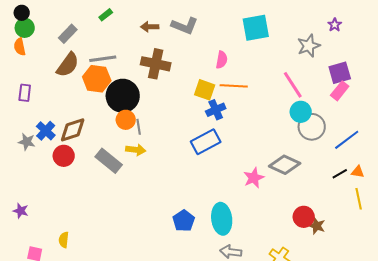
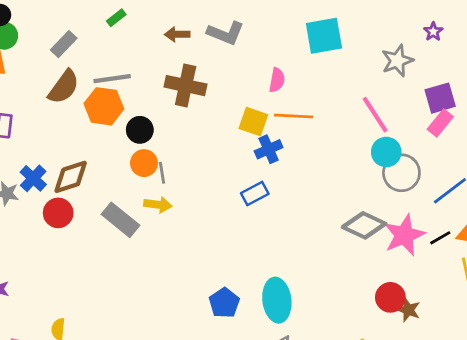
black circle: (123, 96) -> (140, 130), size x0.6
blue rectangle: (206, 142) -> (255, 194), size x0.7
pink star: (254, 178) -> (404, 235), moved, size x1.4

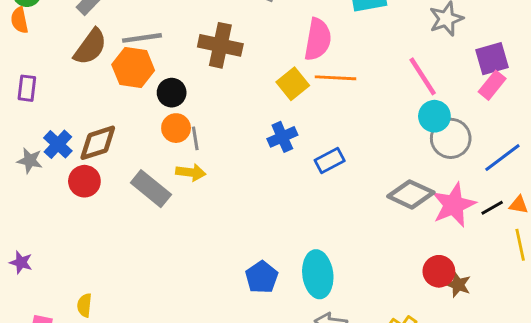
pink semicircle: (277, 80) -> (318, 39), size x1.6
yellow square: (253, 122) -> (293, 84), turned 32
blue cross: (269, 149) -> (282, 137), moved
blue rectangle: (255, 194) -> (330, 161), moved

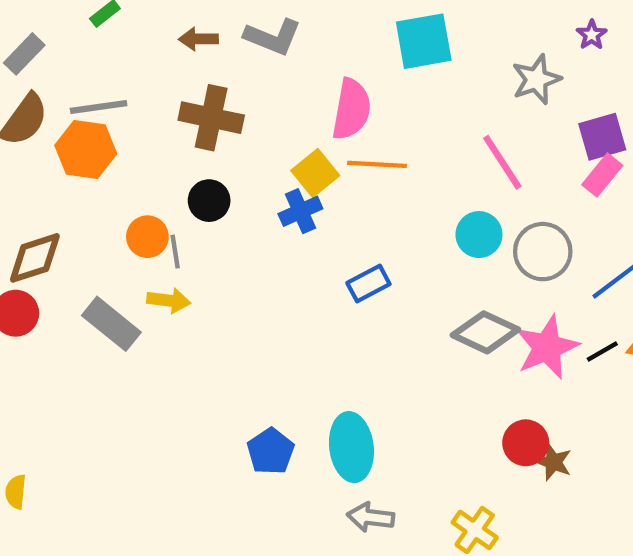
black circle: (172, 93) -> (209, 201), moved
cyan circle: (434, 116) -> (479, 235), moved
blue cross: (282, 137) -> (300, 211), moved

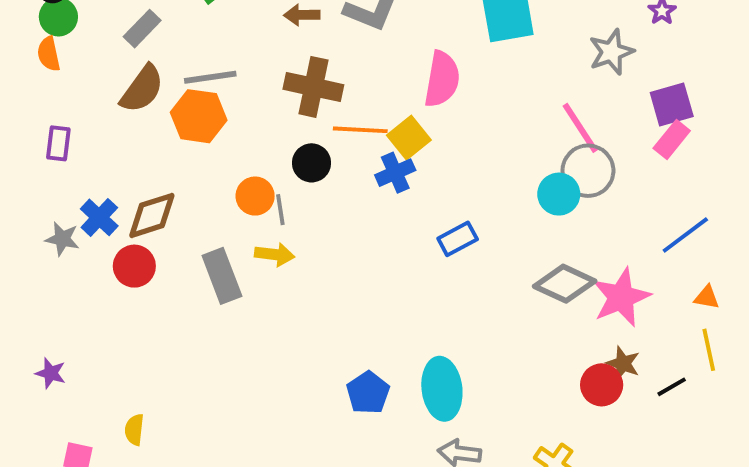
orange line: (377, 164) -> (360, 130), moved
gray circle: (543, 252) -> (588, 171), moved
gray rectangle: (111, 324) -> (222, 276), turned 30
black line: (602, 351) -> (672, 387), moved
brown star: (553, 462) -> (623, 363), moved

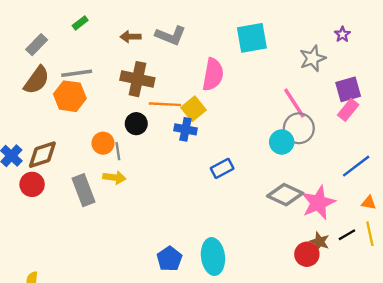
blue cross: (395, 173) -> (185, 129), turned 35
black line: (672, 387) -> (347, 235), moved

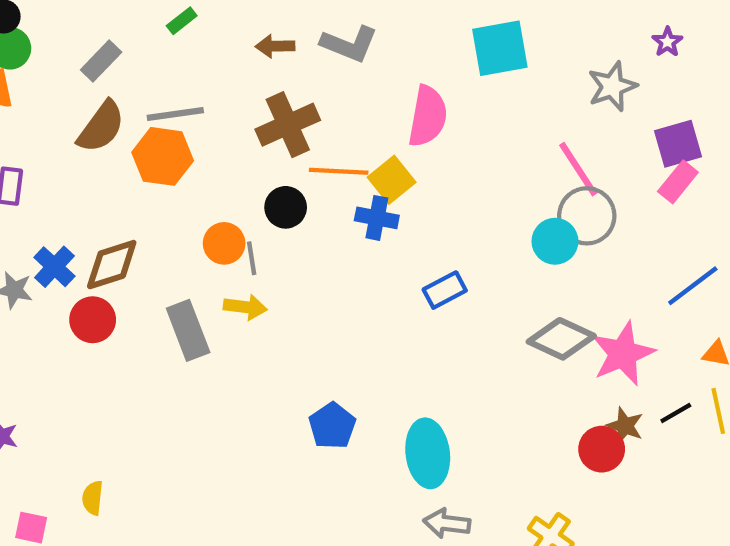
brown cross: (137, 79) -> (288, 125), turned -36
blue pentagon: (169, 259) -> (332, 426), moved

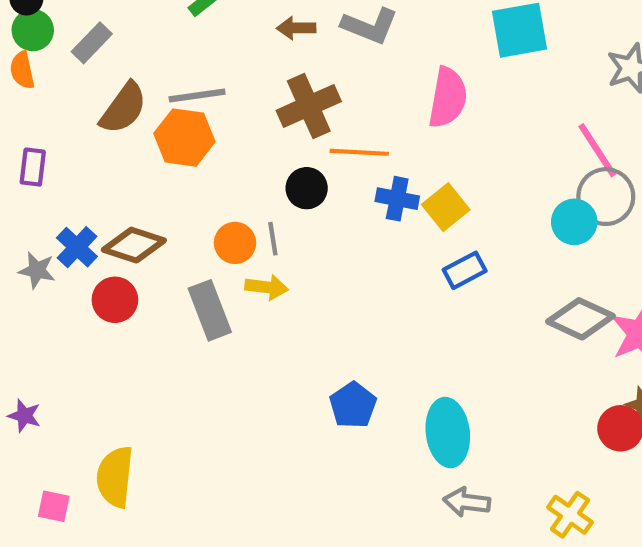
gray rectangle: (101, 61) -> (92, 43), moved
yellow square: (392, 180) -> (446, 207), moved
orange circle: (224, 243) -> (235, 243), moved
brown diamond: (112, 265) -> (134, 245), turned 36
yellow semicircle: (93, 498) -> (115, 477), size x1.8

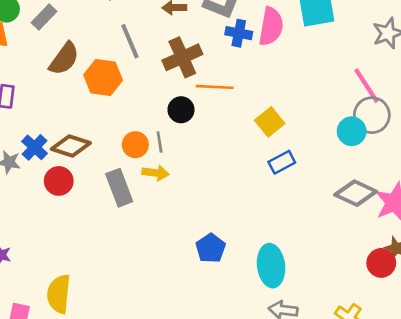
gray line: (197, 95) -> (130, 41), moved, turned 75
pink semicircle: (448, 98) -> (271, 26), moved
blue cross: (397, 199) -> (239, 33), moved

